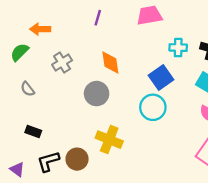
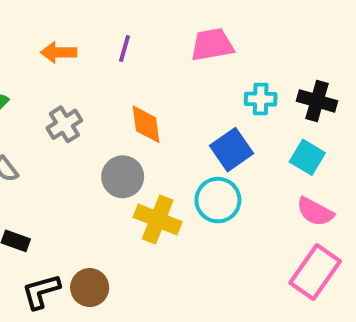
orange arrow: (40, 29) -> (59, 52), moved
yellow cross: (109, 140) -> (158, 219), moved

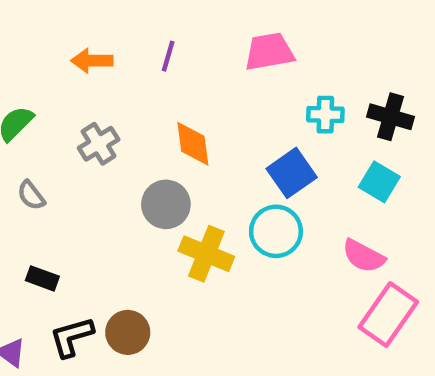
pink semicircle: (315, 212) -> (364, 256), moved

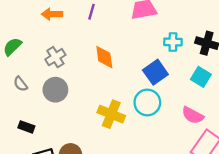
gray circle: (166, 204) -> (55, 90), moved

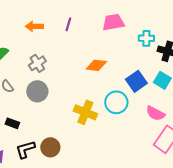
cyan cross: (173, 42) -> (146, 38), moved
orange diamond: (104, 57) -> (96, 65), moved, turned -75
blue square: (155, 72) -> (136, 81), moved

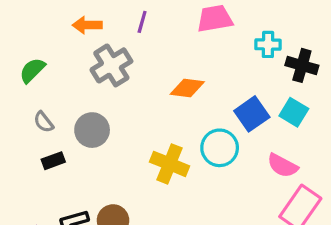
gray cross: (37, 63) -> (111, 65), moved, size x1.4
black rectangle: (12, 123) -> (53, 161), moved, turned -40

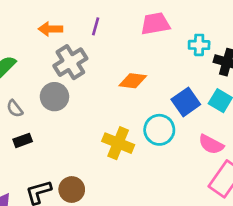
gray circle: (92, 130) -> (54, 97), moved

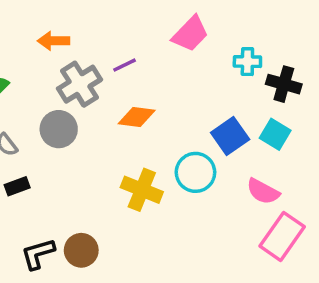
pink trapezoid: (155, 24) -> (190, 34), turned 144
purple line: (96, 26) -> (124, 65), moved, turned 48
orange diamond: (133, 81) -> (137, 117), moved

